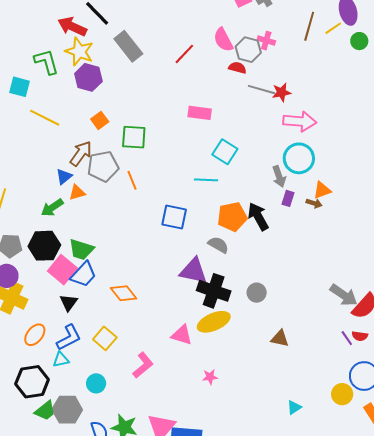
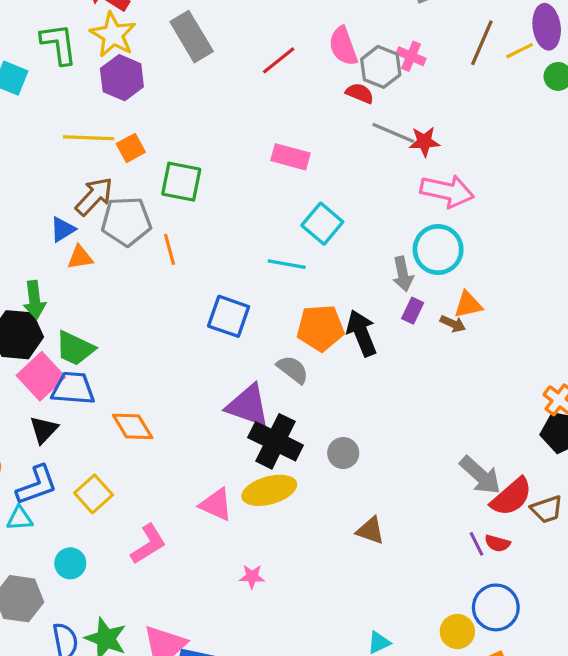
yellow line: (45, 118) -> (89, 138), moved, turned -32
green arrow: (52, 208) -> (34, 300), moved, turned -70
blue trapezoid: (83, 274) -> (73, 388), turned -136

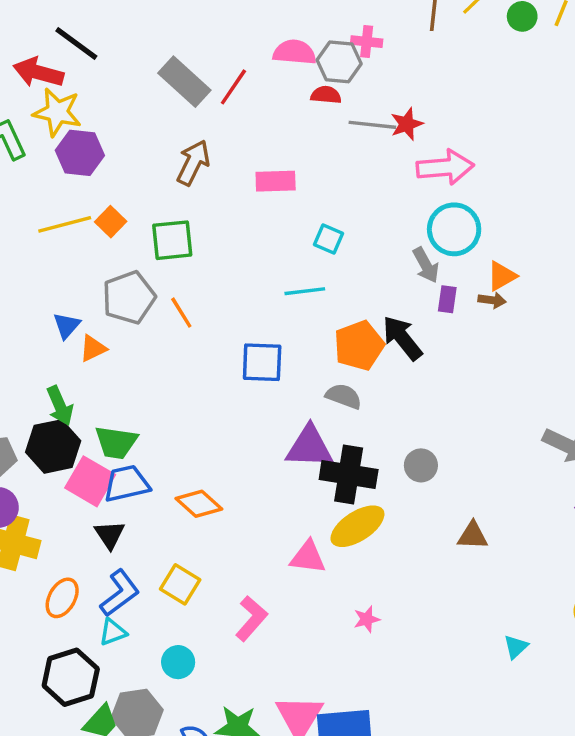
gray rectangle: (192, 37) -> (184, 82), moved
pink semicircle: (343, 46) -> (295, 52), turned 132
brown arrow: (94, 196) -> (193, 163), moved
cyan square: (322, 224) -> (328, 239), size x0.7

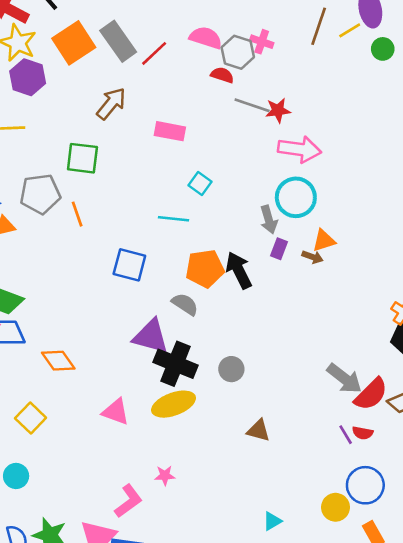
orange square: (111, 222) -> (74, 43), moved, size x1.8
pink triangle: (308, 557) -> (116, 412), moved
pink L-shape: (251, 619) -> (128, 501), moved

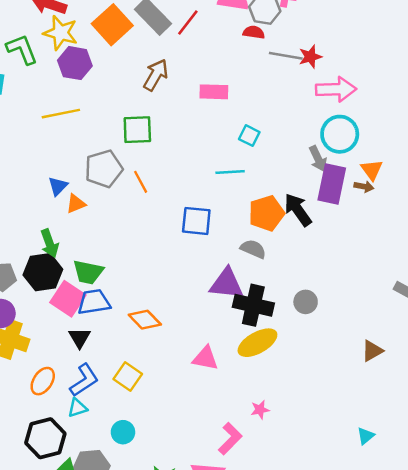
orange triangle: (324, 240) -> (372, 170), turned -40
purple rectangle: (279, 249) -> (332, 184), size x2.0
brown triangle: (258, 430) -> (372, 351), moved, turned -35

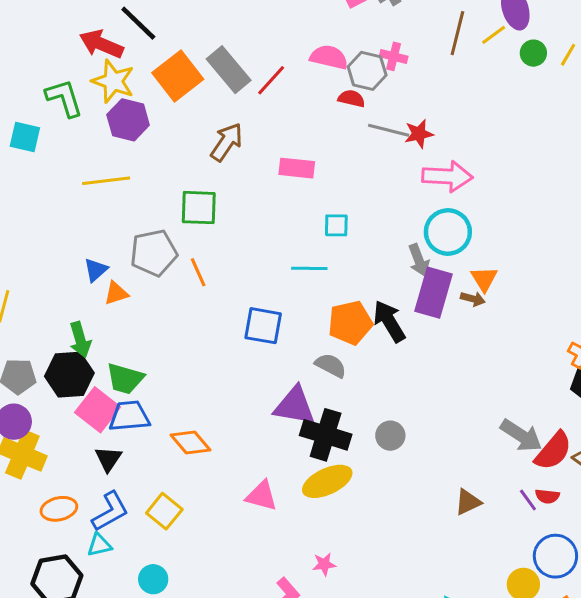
cyan square: (249, 136) -> (336, 225), turned -30
orange ellipse: (43, 381) -> (59, 509), turned 40

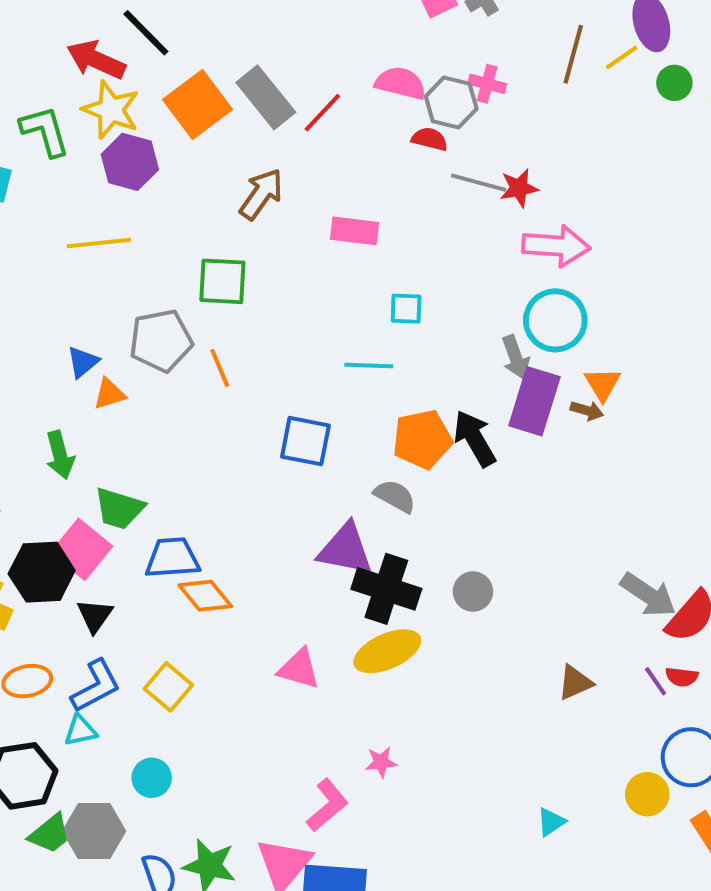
black hexagon: (69, 375) -> (42, 572), moved
blue trapezoid: (129, 416) -> (172, 558), moved

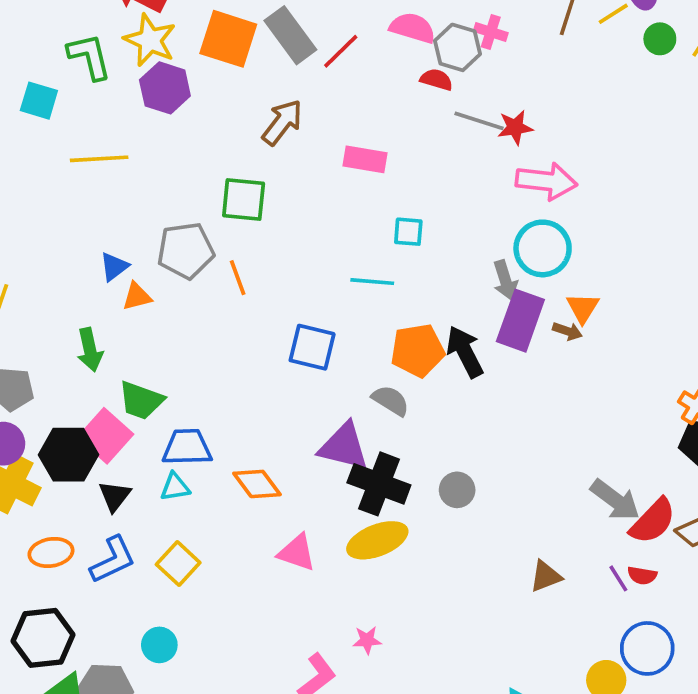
orange square: (197, 104) -> (228, 39), turned -38
yellow line: (99, 243) -> (99, 159), moved
orange diamond: (205, 596) -> (257, 484), moved
cyan triangle: (80, 731) -> (175, 487), moved

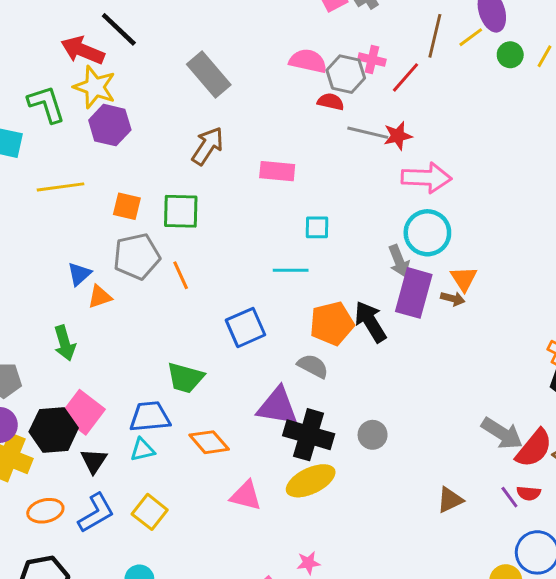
orange square: (228, 39) -> (127, 206), moved, size x0.6
red line: (341, 51) -> (405, 77), moved
blue square: (312, 347) -> (246, 327), turned -33
green trapezoid: (141, 400) -> (185, 378), moved

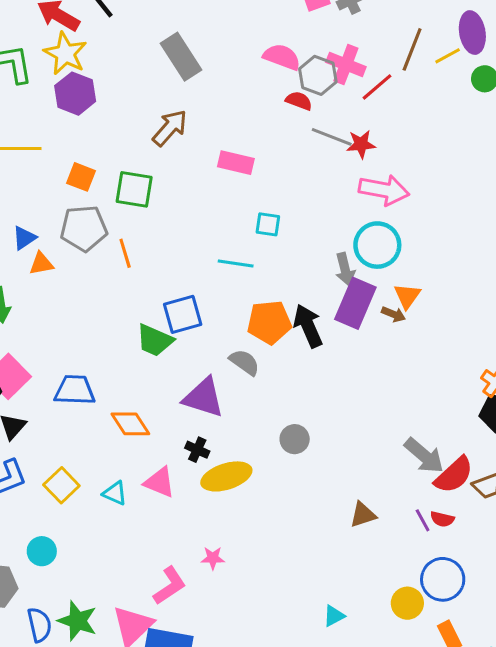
pink cross: (372, 60) -> (346, 64), size x1.4
green trapezoid: (185, 378) -> (155, 340), moved
black cross: (309, 435) -> (197, 450), moved, size x0.5
cyan triangle: (142, 450) -> (115, 493), moved, turned 30

